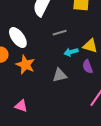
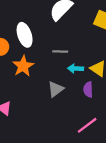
gray line: (60, 33) -> (60, 52), moved
gray triangle: (60, 75) -> (56, 89), turned -42

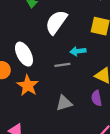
cyan arrow: (76, 69) -> (78, 51), moved
gray triangle: (56, 89) -> (64, 103), turned 30

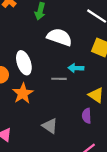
white semicircle: (56, 22) -> (59, 37), turned 65
gray triangle: (64, 103) -> (50, 126), moved, turned 42

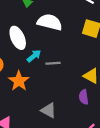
white ellipse: (24, 63) -> (18, 38), moved
cyan arrow: (76, 68) -> (34, 56), moved, turned 144

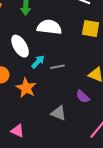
purple semicircle: (84, 97) -> (83, 97), moved, turned -32

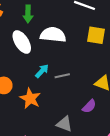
white ellipse: (20, 46) -> (22, 42), moved
purple semicircle: (83, 97) -> (89, 106), turned -88

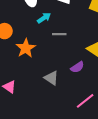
cyan arrow: (42, 71) -> (44, 18), moved

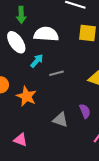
purple semicircle: (77, 67) -> (85, 111), moved, turned -64

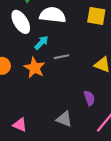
orange star: (26, 96) -> (34, 68), moved
gray triangle: (60, 120) -> (64, 119), moved

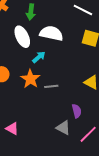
gray line: (61, 57) -> (51, 86), moved
gray triangle: (64, 119) -> (63, 128), moved

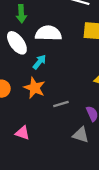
gray line: (51, 86) -> (61, 104), moved
pink triangle: (12, 129) -> (22, 133), moved

